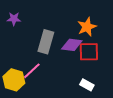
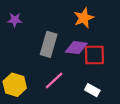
orange star: (87, 27) -> (84, 18), moved
pink line: (32, 71) -> (54, 80), moved

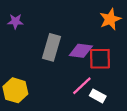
orange star: (84, 18) -> (110, 19), moved
pink line: (54, 80) -> (82, 86), moved

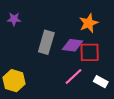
orange star: (110, 19) -> (89, 23), moved
white rectangle: (98, 96) -> (101, 82), moved

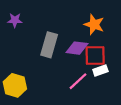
orange star: (89, 23) -> (94, 24), turned -30
white rectangle: (101, 82) -> (100, 71), moved, turned -48

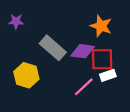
gray rectangle: (49, 45) -> (53, 48), turned -65
yellow hexagon: (15, 85) -> (26, 75), moved

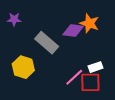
purple diamond: (83, 51) -> (73, 30), moved
red square: (102, 59) -> (90, 82), moved

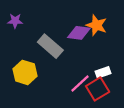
red square: (90, 82) -> (98, 89), turned -30

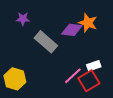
purple star: (15, 21) -> (23, 19), moved
yellow hexagon: (25, 72) -> (15, 79), moved

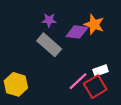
purple star: (23, 19) -> (49, 20), moved

